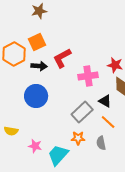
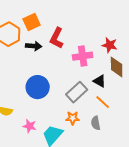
red L-shape: (62, 58) -> (57, 38), turned -35
blue circle: (36, 96) -> (38, 87), moved

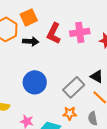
pink cross: (83, 56) -> (80, 32), moved

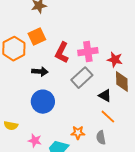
black arrow: (31, 41) -> (40, 72), moved
gray rectangle: (74, 87) -> (82, 78), moved

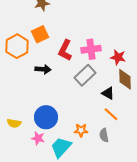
blue circle: (43, 102) -> (46, 117), moved

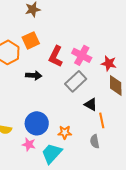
pink cross: (91, 49) -> (82, 55), turned 36
black triangle: (108, 93) -> (91, 104), moved
orange line: (111, 114) -> (102, 120), turned 35
orange star: (81, 130) -> (65, 132), moved

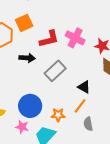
red L-shape: (56, 56) -> (49, 39), turned -130
gray rectangle: (76, 81) -> (55, 71), moved
orange line: (102, 120) -> (80, 106), moved, turned 49

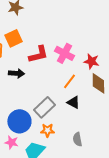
gray rectangle: (55, 71) -> (44, 107), moved
orange line: (80, 106) -> (69, 81), moved

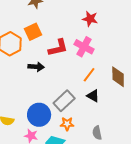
red star: (91, 61) -> (90, 19), moved

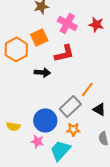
pink cross: (84, 47) -> (67, 23), moved
orange line: (89, 75) -> (87, 89), moved
black triangle: (93, 96) -> (99, 109), moved

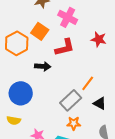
red star: (96, 24) -> (99, 39), moved
orange square: (39, 37) -> (40, 31), turned -30
blue circle: (45, 120) -> (21, 93), moved

